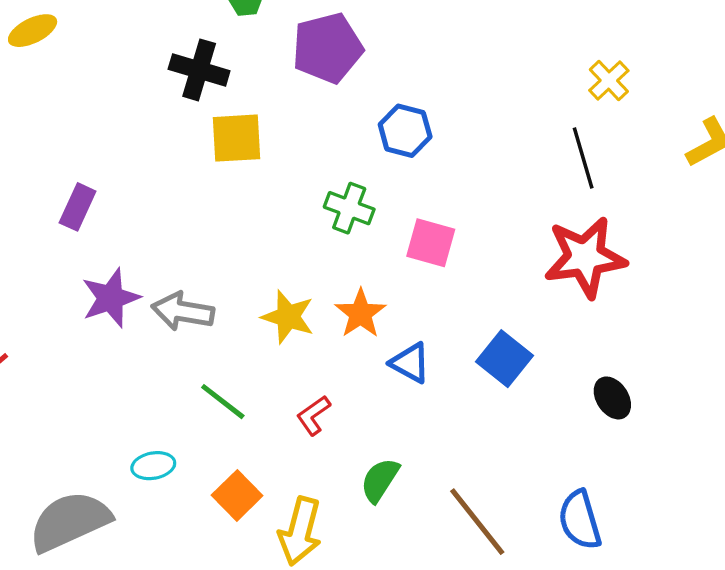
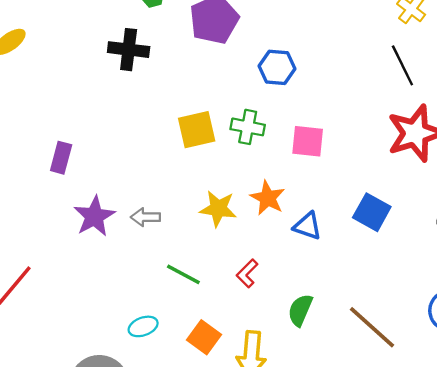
yellow square: (236, 138) -> (197, 130), moved
gray arrow: (183, 311) -> (145, 217), size x0.7

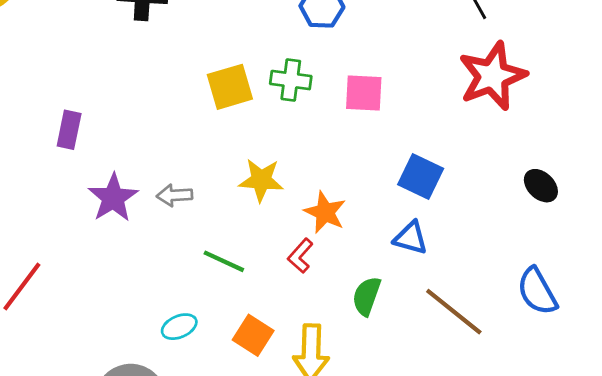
orange star: (268, 198) -> (325, 212), moved
blue square: (372, 212) -> (421, 176), moved
blue triangle: (307, 226) -> (411, 238), moved

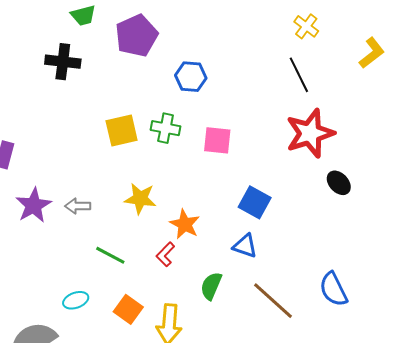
black ellipse: (541, 186) -> (339, 183), moved

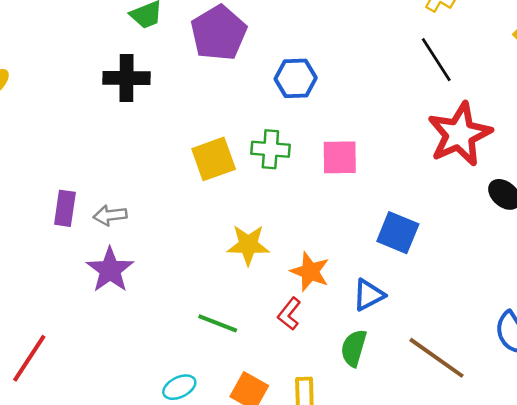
gray arrow: (78, 206) -> (110, 215), moved
blue triangle: (245, 246) -> (369, 295), moved, turned -40

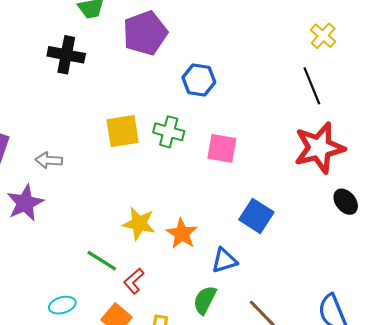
gray arrow: (110, 215) -> (49, 160), moved
yellow star: (248, 245) -> (139, 224), moved
red L-shape: (289, 314) -> (134, 281), moved

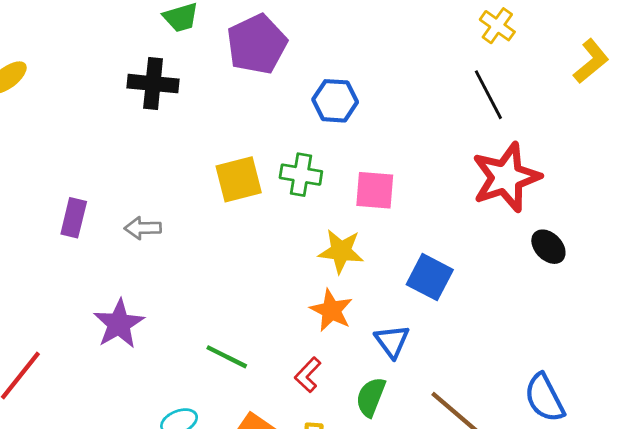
purple star: (25, 203) -> (119, 324), moved
yellow star: (139, 224) -> (341, 251), moved
blue triangle: (224, 260) -> (392, 341), turned -44
red L-shape: (134, 281) -> (308, 375), moved

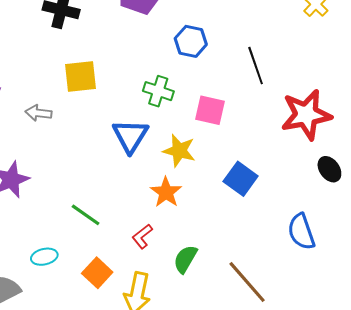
black line: (488, 95) -> (256, 66), moved
yellow square: (239, 179) -> (80, 76), moved
blue triangle: (392, 341) -> (130, 136), moved, size x1.4
blue semicircle: (544, 398) -> (301, 232), moved

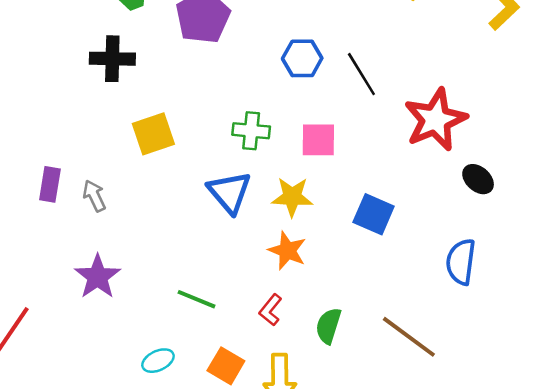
blue hexagon: (191, 41) -> (302, 58), moved
gray arrow: (39, 113) -> (94, 196), moved, turned 70
blue semicircle: (301, 232) -> (461, 262), turned 39

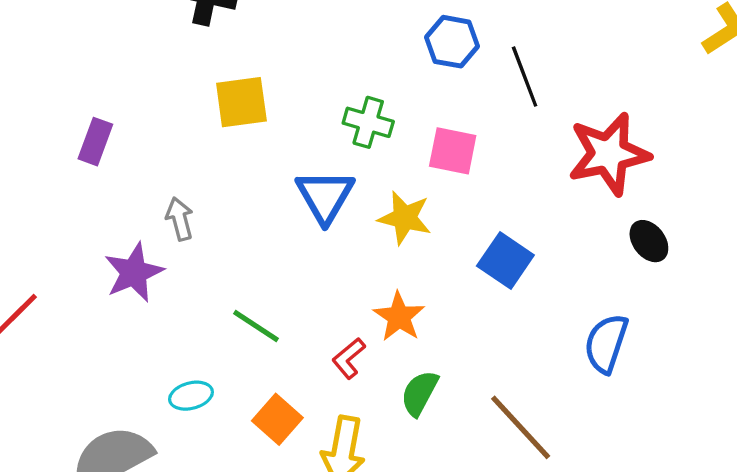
gray arrow: (94, 196) -> (180, 219), moved
orange star: (287, 251) -> (399, 317), moved

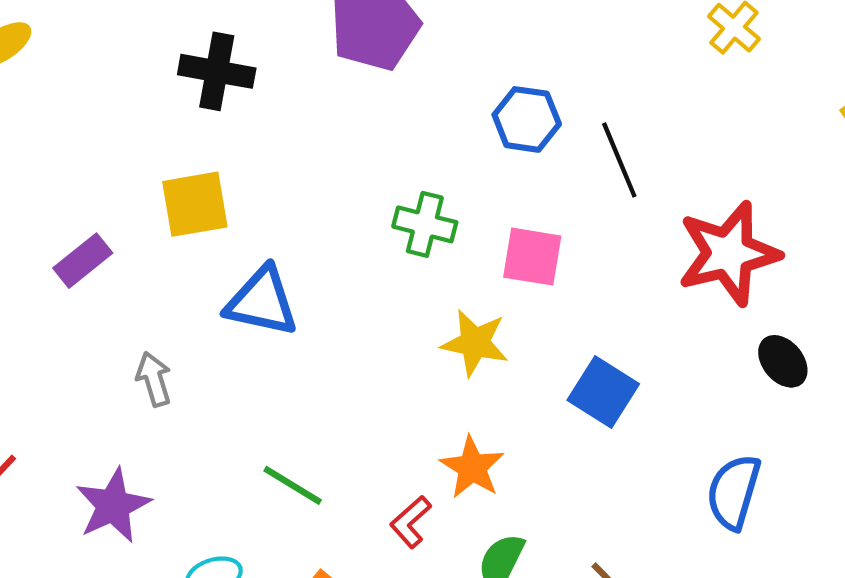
yellow square: (241, 102) -> (195, 204), moved
purple rectangle: (95, 142) -> (83, 261), turned 33
blue triangle: (325, 196) -> (262, 302), moved, turned -46
gray arrow: (180, 219) -> (154, 379), moved
purple star: (134, 272) -> (113, 506), moved

